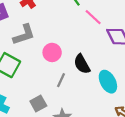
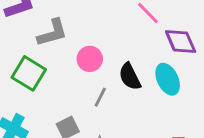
cyan ellipse: (108, 82) -> (168, 79), moved

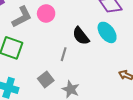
pink circle: (90, 59) -> (46, 13), moved

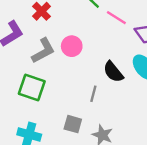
gray square: (46, 80) -> (73, 124), turned -35

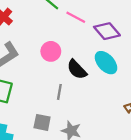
pink circle: (72, 46) -> (51, 51), moved

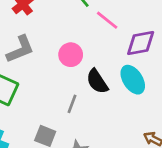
purple diamond: (107, 31) -> (141, 43), turned -70

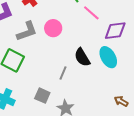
pink circle: (71, 55) -> (53, 28), moved

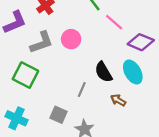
purple diamond: (115, 31) -> (141, 42), turned 30
brown arrow: (121, 101) -> (118, 100), moved

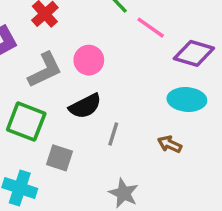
black semicircle: (103, 72) -> (85, 106), moved, turned -80
cyan ellipse: (133, 72) -> (187, 99), turned -50
gray square: (58, 115) -> (60, 158), moved

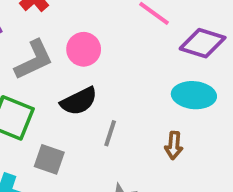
brown arrow: (170, 144) -> (174, 145), turned -110

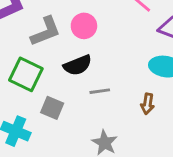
gray line: (110, 133) -> (100, 91), turned 60

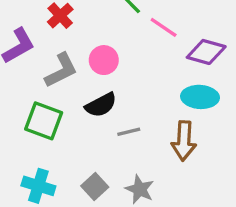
brown arrow: (148, 104) -> (184, 141), size x1.6
gray square: (52, 108) -> (95, 186), moved, turned 30

